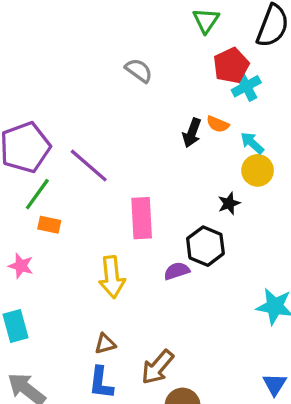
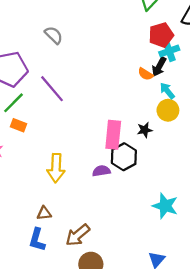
gray semicircle: (139, 70) -> (54, 35), moved
black arrow: (192, 133) -> (159, 67), moved
pink rectangle: (142, 218) -> (113, 135), moved

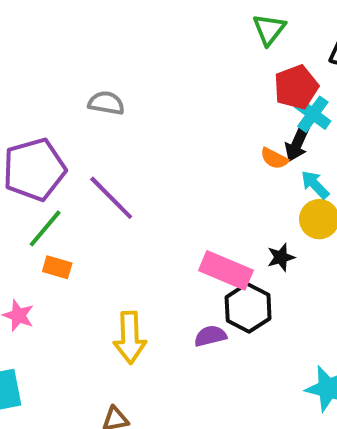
gray semicircle: (54, 35) -> (106, 103), turned -30
cyan cross: (169, 51) -> (313, 114), turned -30
pink rectangle: (113, 135) -> (226, 270), turned -68

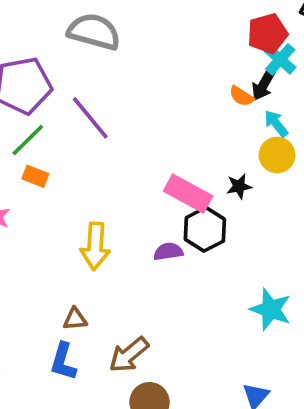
gray semicircle: (106, 103) -> (94, 32), size x1.6

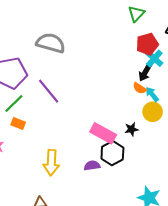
orange semicircle: (241, 96) -> (140, 88), moved

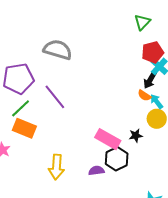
orange rectangle: (18, 124) -> (24, 128), size x1.6

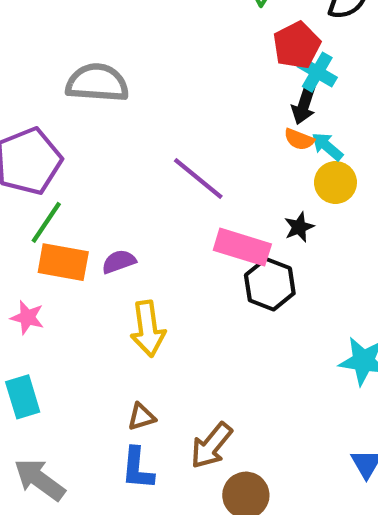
purple line: (55, 97) -> (198, 179), moved
purple semicircle: (96, 171) -> (119, 262), moved

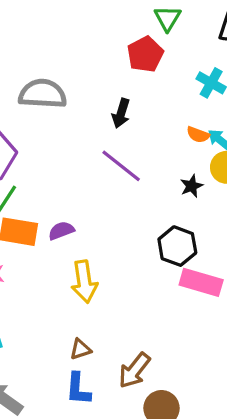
red pentagon: (297, 45) -> (145, 54), moved
black arrow: (304, 105) -> (121, 113), moved
black star: (299, 227) -> (191, 186), moved
pink rectangle: (242, 247) -> (201, 282), moved

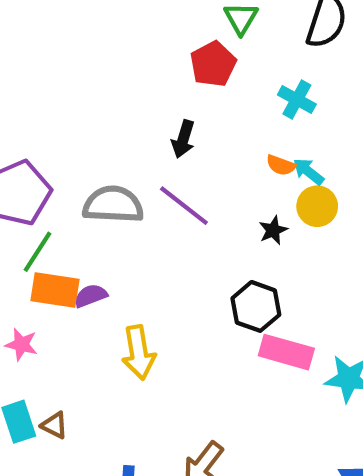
gray semicircle: (43, 94) -> (113, 205), moved
purple semicircle: (61, 231) -> (91, 296), moved
brown triangle: (80, 349) -> (54, 425), moved, turned 45

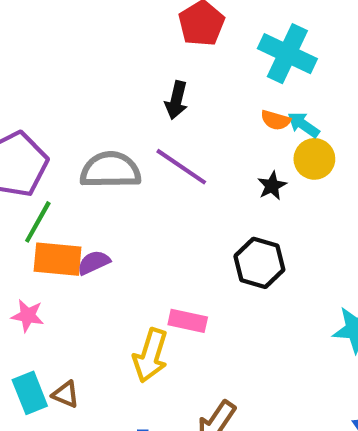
cyan cross: (297, 100) -> (287, 54), size x1.5
pink rectangle: (286, 352) -> (188, 321), moved, size x0.7
yellow arrow: (139, 353) -> (150, 355), moved, turned 30

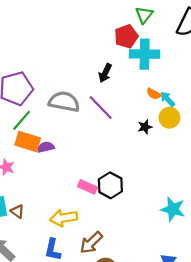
cyan cross: (287, 54) -> (145, 54), moved, turned -36
black hexagon: (259, 263) -> (110, 185), moved
yellow arrow: (150, 355) -> (64, 218), moved, turned 52

